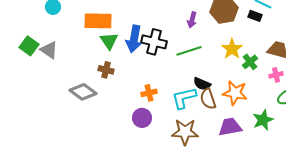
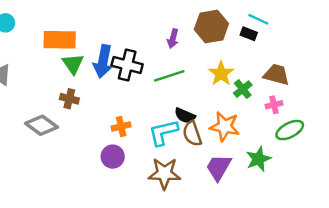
purple trapezoid: (230, 127) -> (219, 167), turned -50

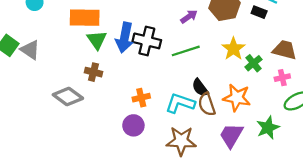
purple arrow: (173, 39) -> (189, 17), turned -140
black semicircle: (185, 116) -> (200, 88), turned 30
cyan L-shape: (163, 132) -> (180, 103), turned 32

